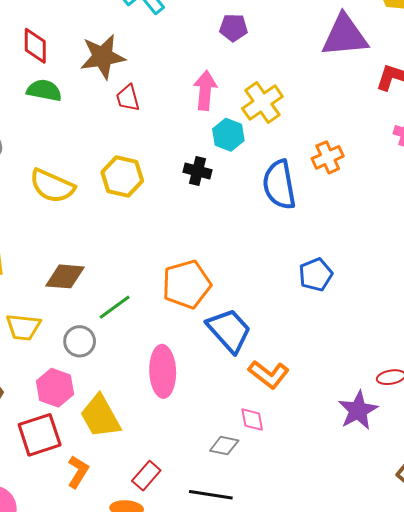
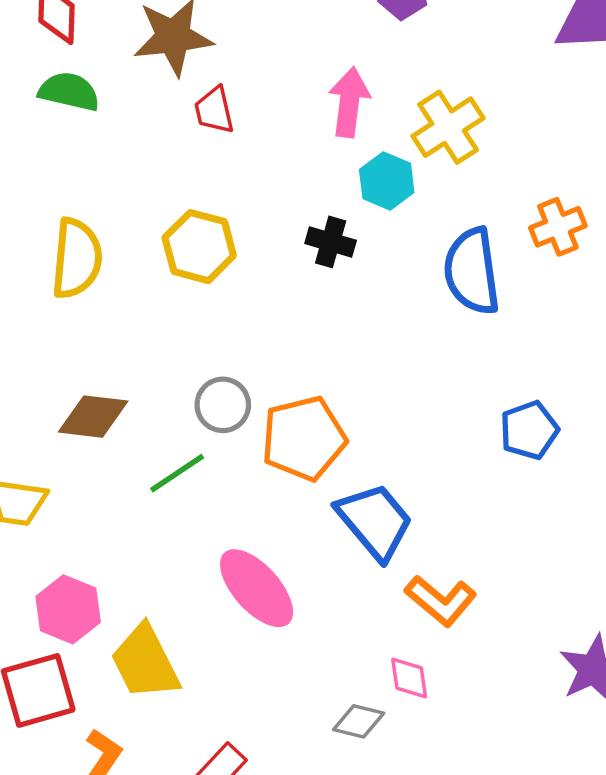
yellow semicircle: (52, 186) -> (77, 258), turned -111
gray circle: (80, 341) -> (223, 405), moved
pink ellipse: (163, 371) -> (257, 588), turned -42

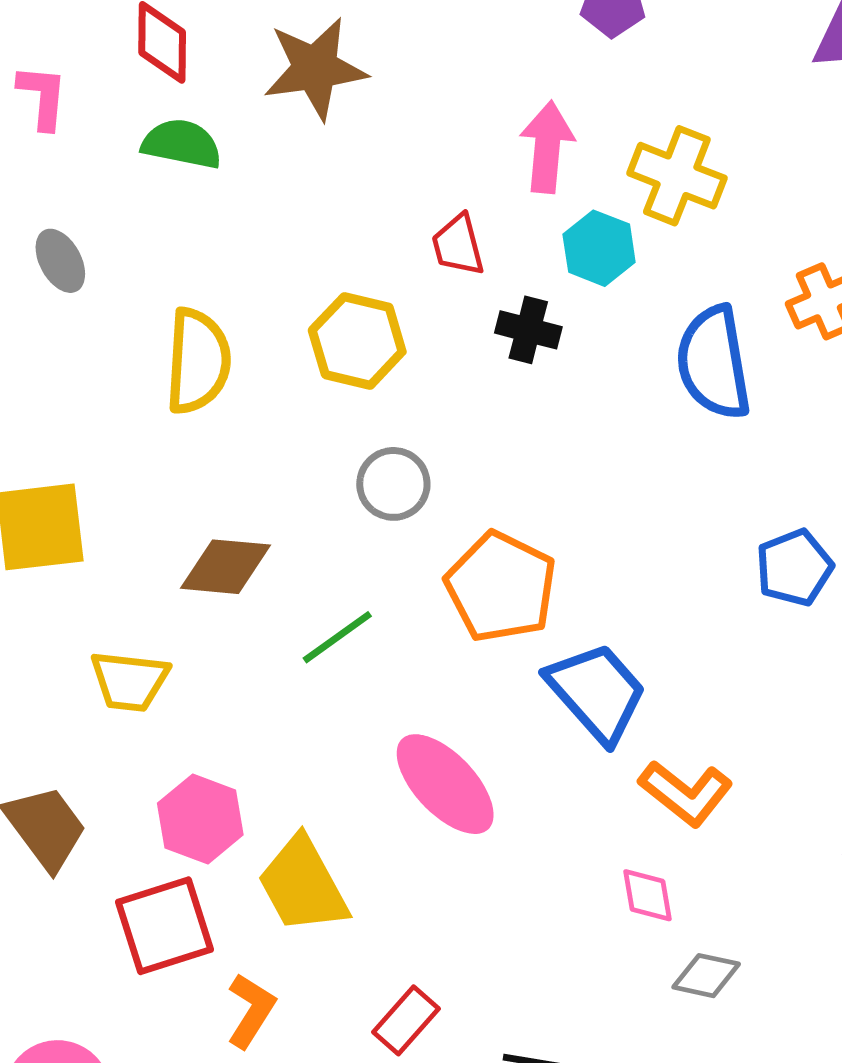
red trapezoid: (214, 110) -> (458, 245), moved
yellow cross: (448, 127) -> (677, 176), turned -34
gray circle: (223, 405) -> (393, 484), moved
orange pentagon: (304, 438) -> (501, 587), turned -30
gray diamond: (359, 721) -> (706, 976), moved

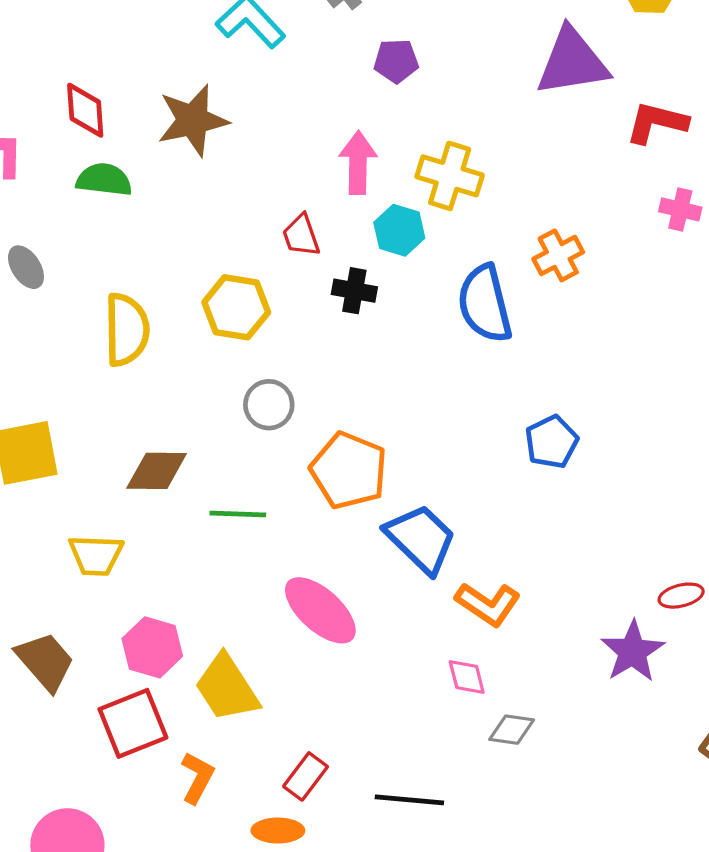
green line: (337, 637) -> (238, 514), turned 42

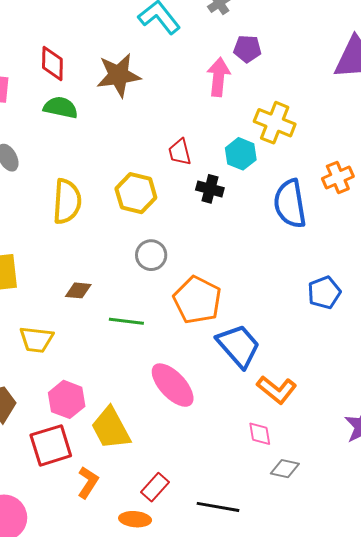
pink arrow: (358, 163) -> (219, 77), moved
brown diamond: (157, 471) -> (78, 290), size x0.7

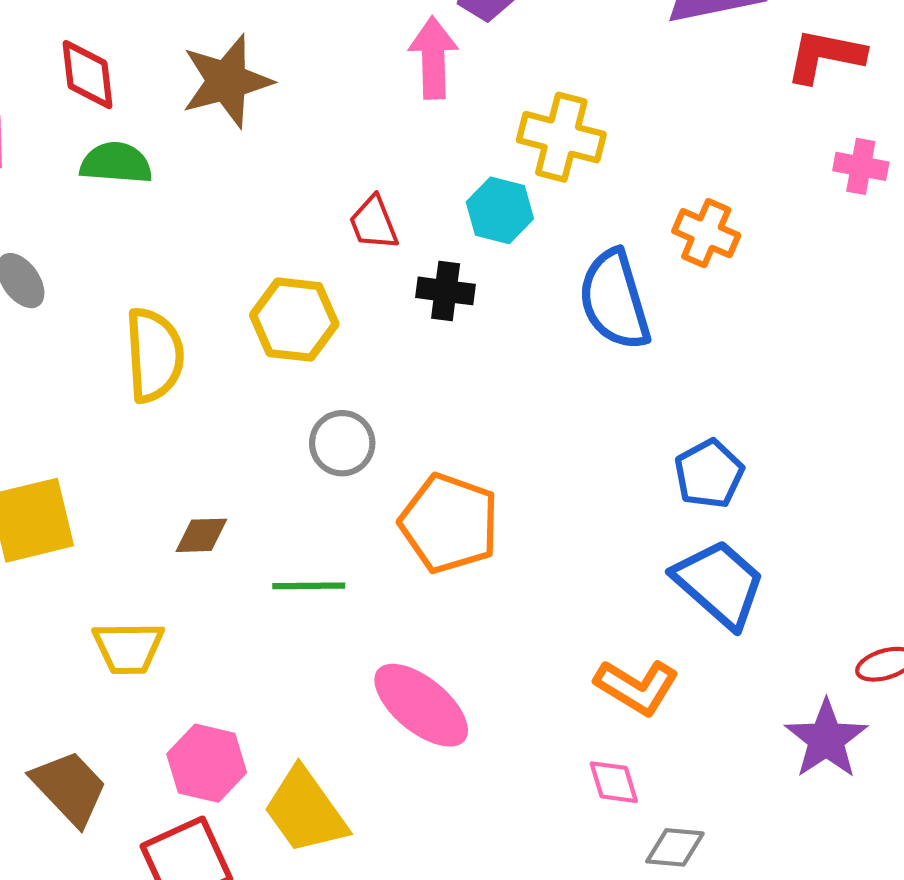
orange cross: (338, 177) -> (706, 233), turned -36
blue trapezoid: (238, 346) -> (719, 584), moved

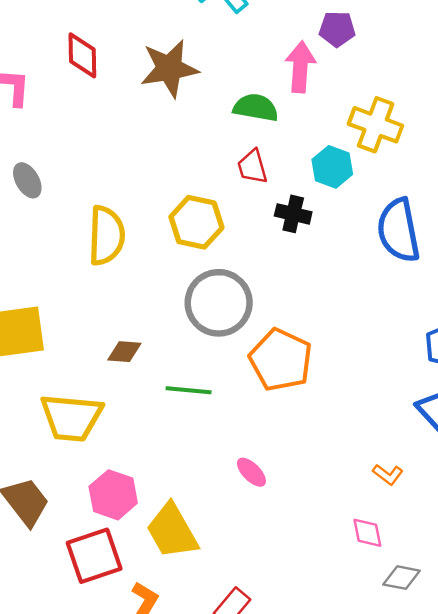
green semicircle: (116, 163) -> (256, 108), moved
gray circle: (342, 443) -> (219, 303), size x1.6
yellow trapezoid: (128, 648) -> (71, 418), size x1.4
orange L-shape: (637, 687) -> (388, 474), size x0.6
pink ellipse: (421, 705) -> (251, 472), size x0.5

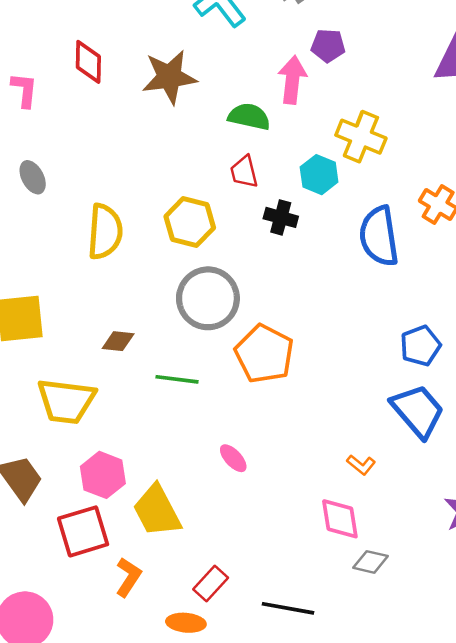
pink diamond: (367, 533) -> (340, 519), size x1.4

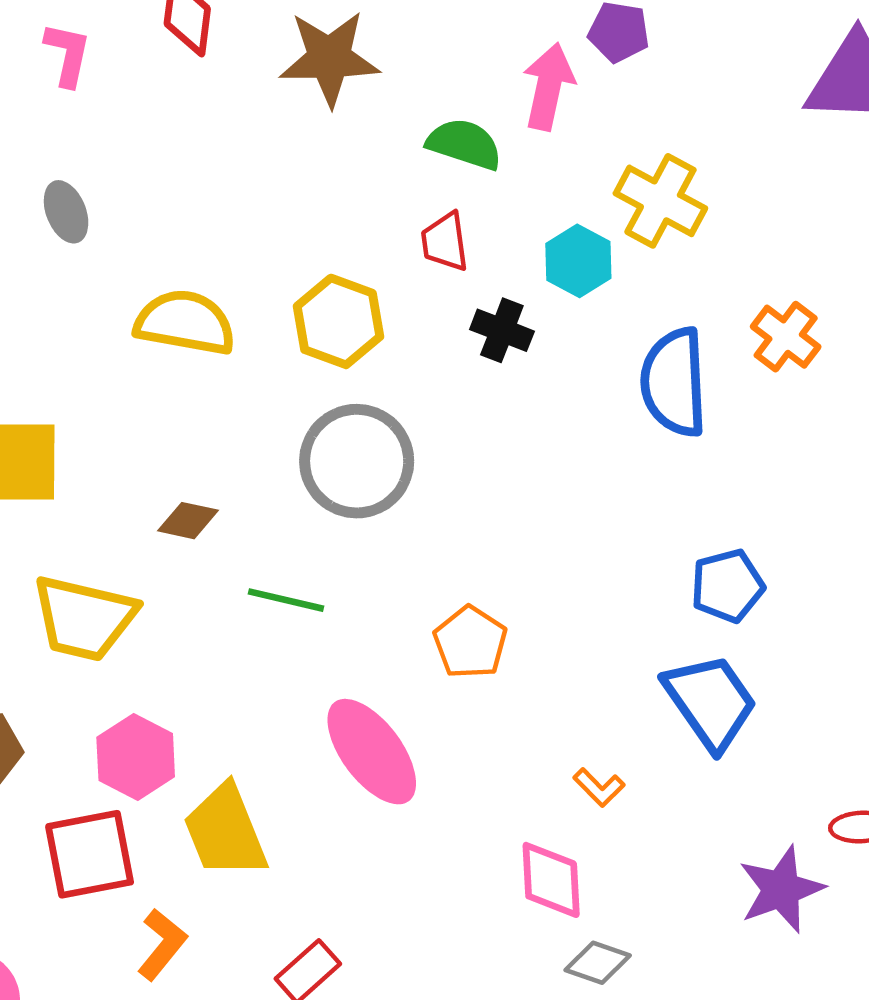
yellow semicircle: (105, 232) -> (185, 323), turned -90
orange pentagon: (264, 354) -> (470, 642), moved, size x0.7
pink ellipse: (233, 458) -> (372, 752), size x2.0

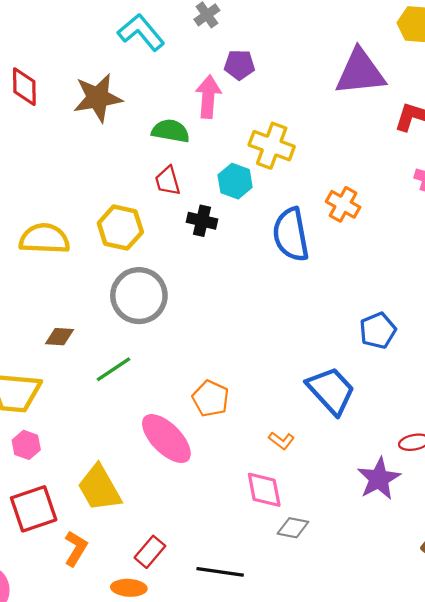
blue pentagon: (727, 586) -> (378, 331), moved
green line: (286, 600) -> (114, 369), turned -39
orange pentagon: (470, 642) -> (211, 399), moved
pink hexagon: (136, 757) -> (26, 445), moved, size x0.7

